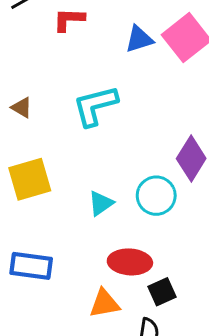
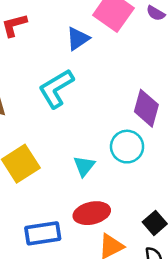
blue triangle: (139, 39) -> (78, 39), moved
red ellipse: (130, 262) -> (92, 213), moved

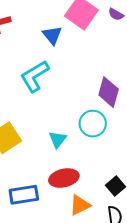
blue triangle: (78, 39) -> (52, 35), turned -35

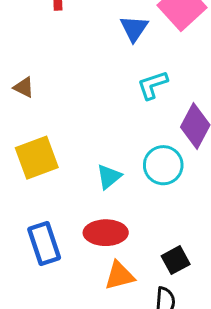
cyan L-shape: (35, 76) -> (152, 85), moved, size x0.7
blue rectangle: (24, 195) -> (44, 243), turned 68

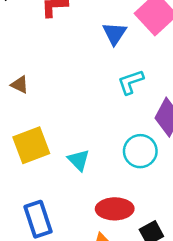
cyan triangle: (109, 177) -> (79, 160), moved, turned -35
red ellipse: (106, 233) -> (115, 209), moved

